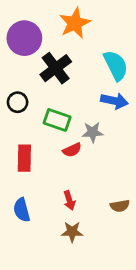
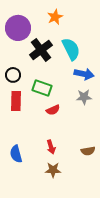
orange star: (75, 23) -> (55, 17), size x0.7
cyan semicircle: (116, 65) -> (71, 49), moved
gray star: (93, 132) -> (84, 97), moved
red rectangle: (24, 158) -> (16, 101), moved

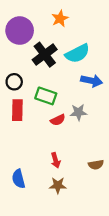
cyan semicircle: (71, 49) -> (77, 53), turned 90
gray star: (84, 97) -> (78, 112), moved
blue semicircle: (16, 154) -> (19, 179), moved

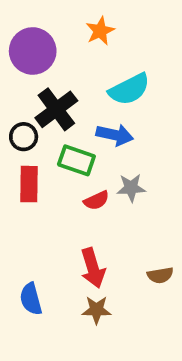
black cross: (45, 55) -> (56, 109), moved
blue arrow: (92, 81) -> (115, 135), moved
red arrow: (56, 160) -> (93, 268), size x1.5

